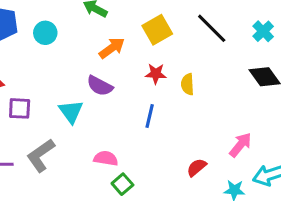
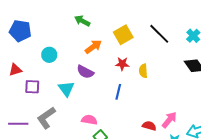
cyan circle: (45, 33) -> (49, 55), moved
pink arrow: (240, 145) -> (169, 120), moved
red semicircle: (197, 167) -> (149, 126), turned 56

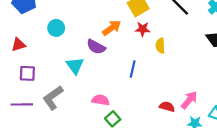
orange arrow: (93, 47) -> (112, 28), moved
red star: (122, 64) -> (143, 29), moved
purple square: (32, 87) -> (27, 73), moved

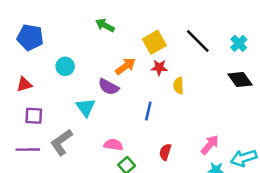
red semicircle: (167, 107) -> (165, 152), moved, turned -88

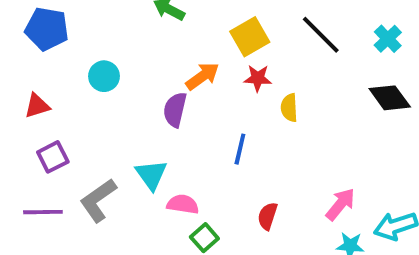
purple semicircle: (109, 87) -> (175, 110), turned 75
cyan triangle: (86, 107) -> (151, 175), moved
purple square: (34, 116) -> (53, 157), turned -30

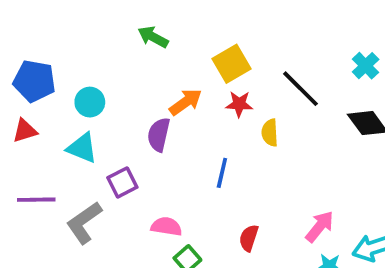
blue pentagon: (47, 29) -> (34, 81), moved
black line: (321, 35) -> (300, 89), moved
purple square: (53, 157) -> (122, 182), moved
cyan triangle: (151, 175) -> (82, 148), moved, turned -32
purple line: (43, 212) -> (36, 200), moved

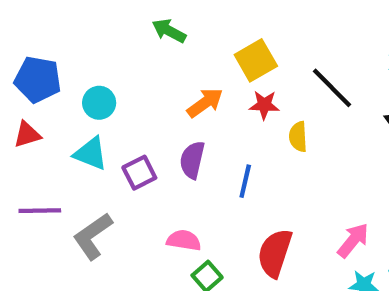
purple semicircle: (159, 135) -> (192, 160), moved
purple square: (122, 182) -> (139, 173), moved
red semicircle: (249, 238) -> (275, 253), size x1.6

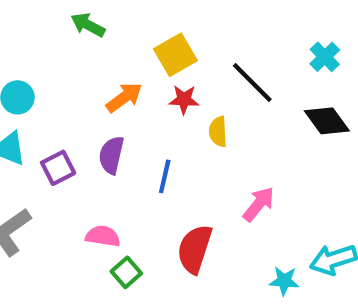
pink arrow: (353, 240) -> (259, 204), moved

